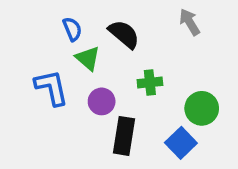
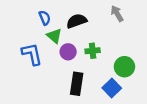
black semicircle: (124, 34) -> (77, 21), turned -60
purple circle: (102, 101) -> (68, 52), moved

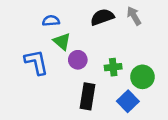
blue semicircle: (45, 18) -> (51, 21), turned -72
black semicircle: (77, 21) -> (102, 17), moved
green cross: (93, 51) -> (113, 67), moved

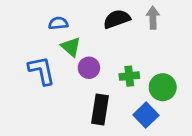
gray arrow: (134, 16) -> (153, 18), turned 30

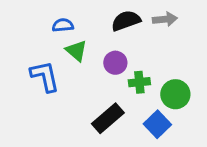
gray arrow: (153, 18) -> (165, 19), turned 85
purple circle: (89, 68) -> (115, 63), moved
black rectangle: (100, 110) -> (108, 118), turned 40

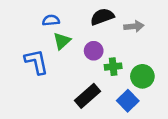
gray arrow: (165, 19) -> (134, 26), moved
green triangle: (76, 51) -> (62, 41), turned 36

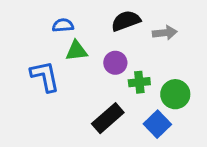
green triangle: (62, 41) -> (76, 51), turned 36

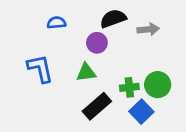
green triangle: (76, 51) -> (86, 73), moved
purple circle: (115, 63) -> (97, 43), moved
green cross: (139, 82) -> (129, 87), moved

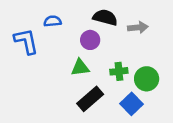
black semicircle: (113, 19) -> (105, 17), turned 35
blue L-shape: (40, 68) -> (26, 41), moved
green cross: (129, 87) -> (119, 71), moved

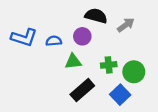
blue semicircle: (53, 21) -> (54, 41), moved
gray arrow: (138, 27) -> (126, 25), turned -30
blue L-shape: (26, 41) -> (24, 37), turned 120

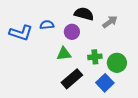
blue semicircle: (54, 41) -> (47, 25), moved

